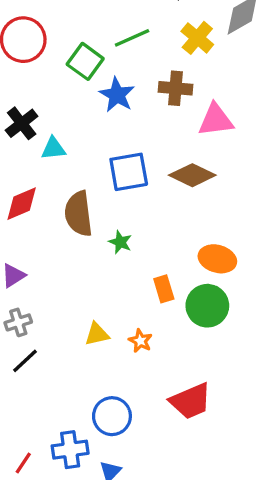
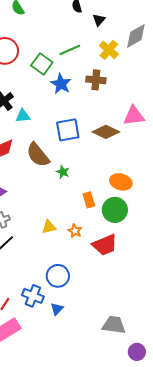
pink triangle: (216, 120) -> (134, 116), moved
brown semicircle: (78, 214) -> (38, 155), turned -32
red trapezoid: (191, 401) -> (105, 245), moved
blue cross: (70, 450) -> (33, 296), turned 30

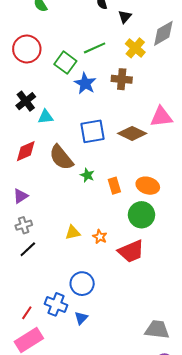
orange rectangle: (89, 200) -> (114, 186), moved
gray trapezoid: (114, 325) -> (157, 329), moved

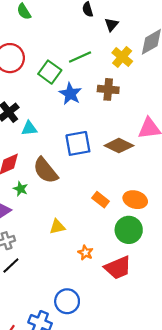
green star: (87, 175) -> (21, 189), moved
orange rectangle: (114, 186) -> (101, 200), turned -35
yellow triangle: (73, 233) -> (57, 227), moved

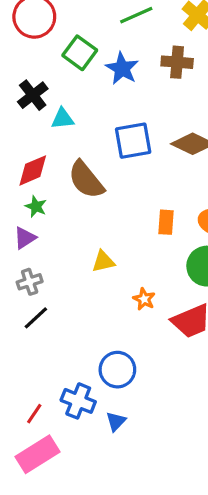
green square: (50, 72) -> (80, 53), moved
green star: (21, 189) -> (36, 207), moved
orange rectangle: (101, 200) -> (166, 222), turned 56

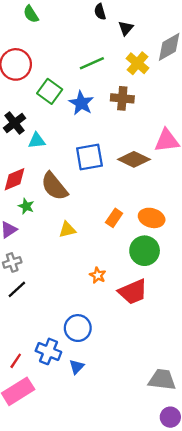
green star: (36, 207) -> (26, 206), moved
orange rectangle: (166, 222) -> (114, 218), turned 30
yellow triangle: (103, 261) -> (67, 230), moved

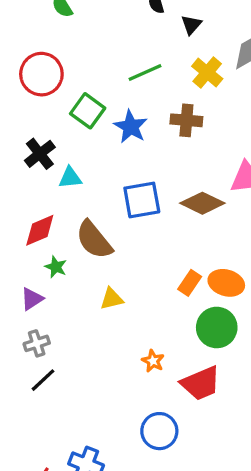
orange rectangle: (114, 218) -> (190, 283), moved
blue circle: (78, 328) -> (159, 431), moved

